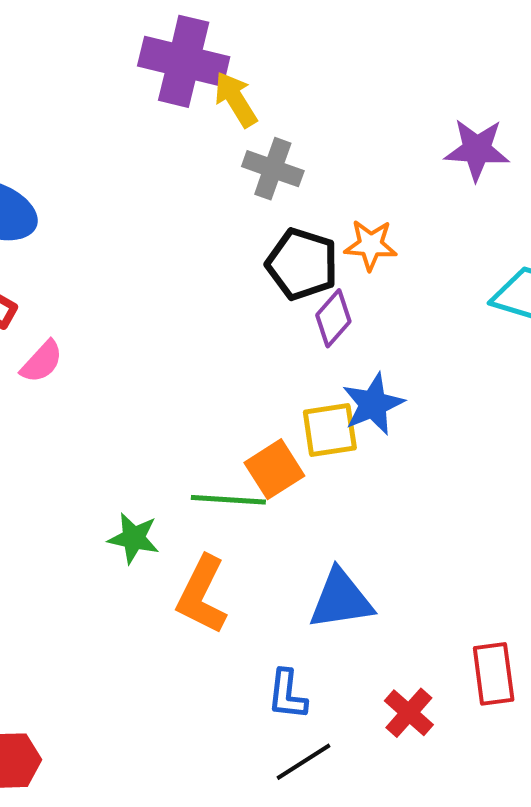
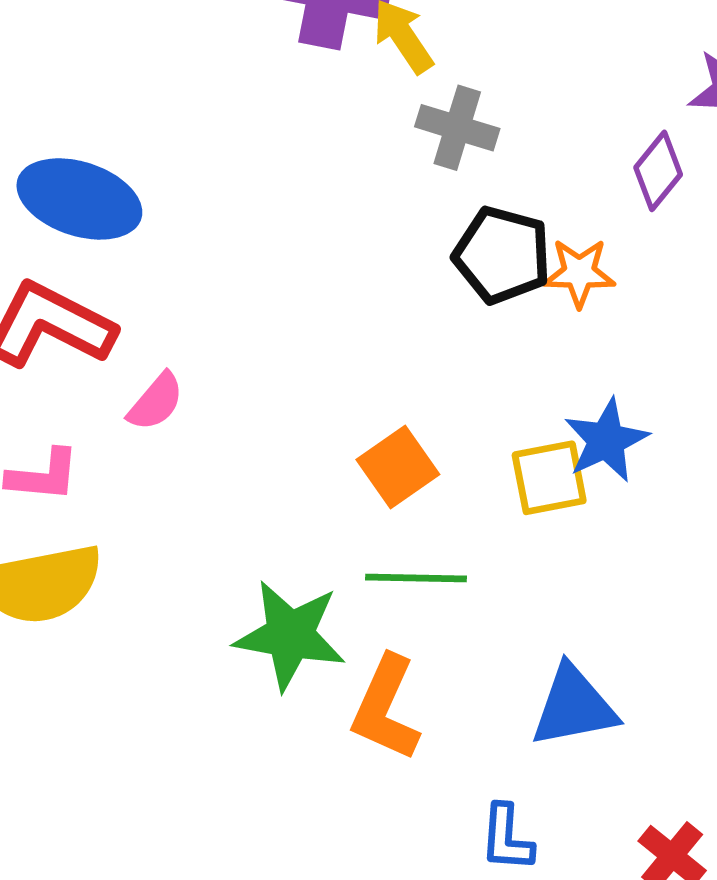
orange star: (371, 245) -> (579, 273), moved
purple diamond: (333, 318) -> (658, 171), moved
orange square: (274, 469) -> (398, 467), moved
green star: (134, 538) -> (290, 635), size x1.6

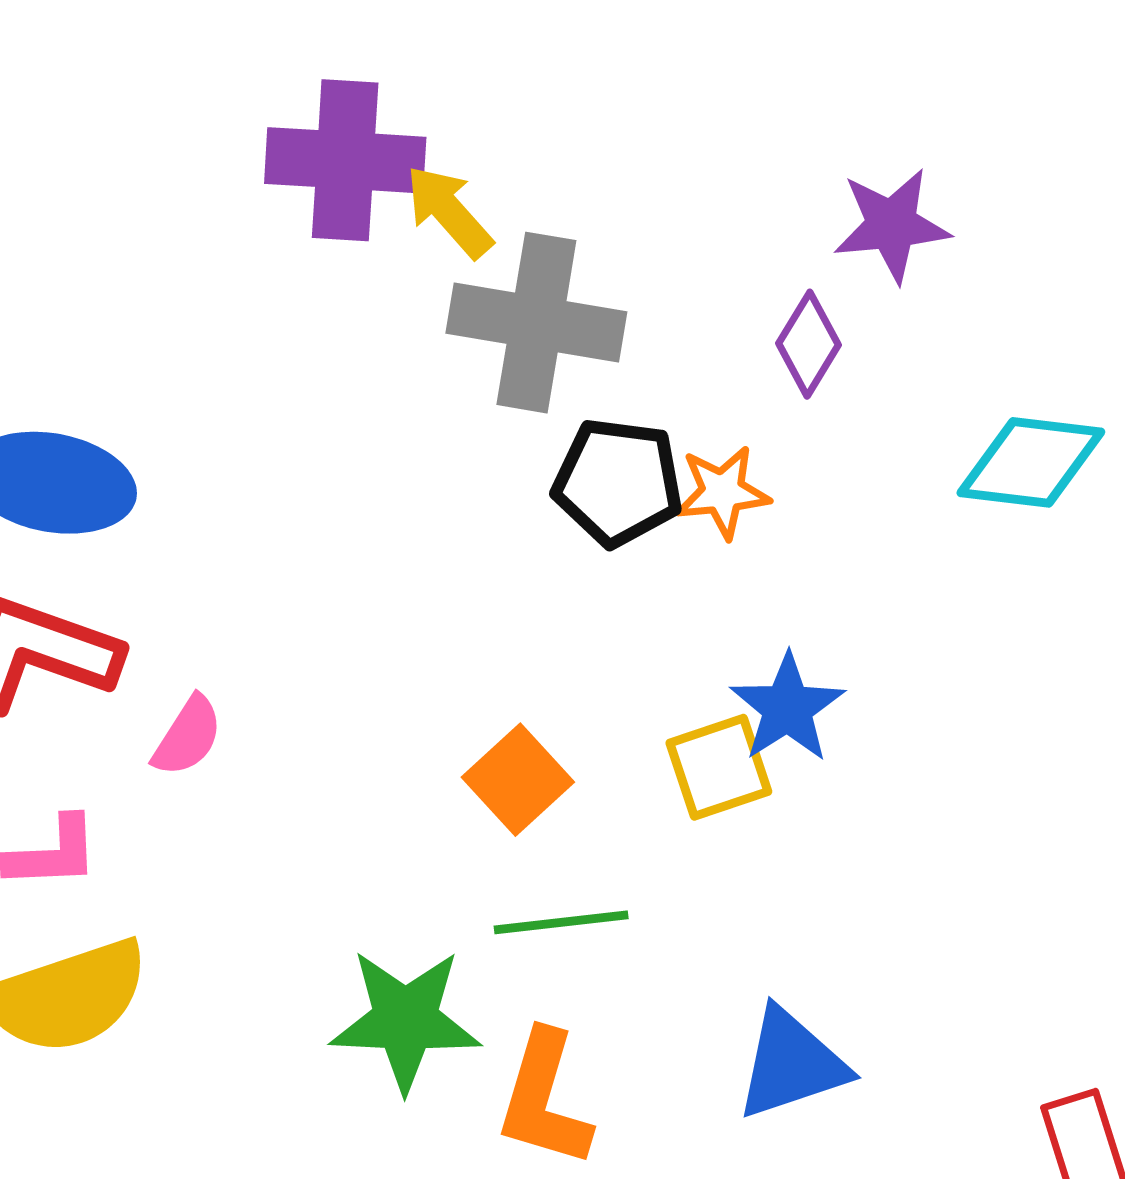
gray cross: (457, 128) -> (536, 323), size x1.6

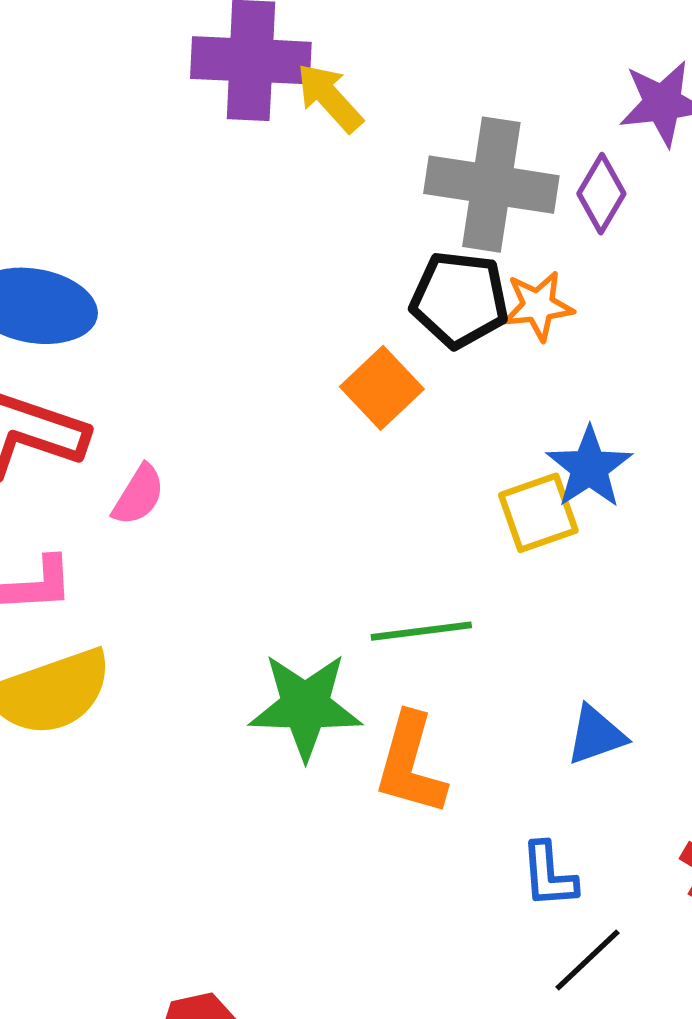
gray cross: (536, 323) -> (491, 185), moved
orange square: (518, 780) -> (382, 388), moved
blue triangle: (791, 1064) -> (596, 735), size x0.7

